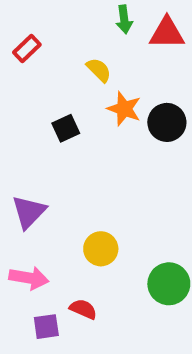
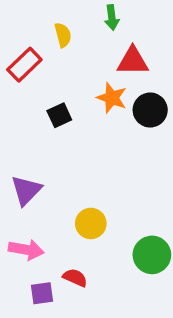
red triangle: (167, 33) -> (133, 61), moved
red rectangle: (27, 49) -> (24, 65), moved, size x1.4
yellow semicircle: (99, 70) -> (63, 35), moved, turned 30

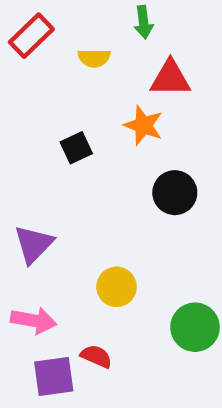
yellow semicircle: (63, 35) -> (94, 58), moved, turned 105
red rectangle: (24, 65) -> (31, 36), moved
black circle: (150, 110) -> (175, 193), moved
purple square: (42, 293) -> (54, 377), size x1.4

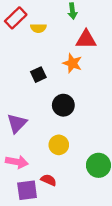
yellow semicircle: (94, 58) -> (38, 28), moved
black circle: (175, 193) -> (63, 105), moved

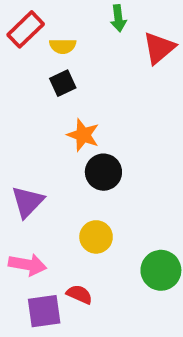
red triangle: (86, 39) -> (159, 48), moved, turned -40
orange star: (72, 63) -> (83, 135), moved
black square: (38, 75) -> (63, 83), moved

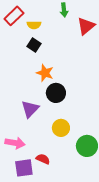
black square: (63, 83) -> (34, 45), turned -32
purple triangle: (27, 202) -> (30, 109), moved
yellow circle: (96, 237) -> (61, 128), moved

